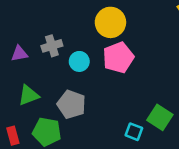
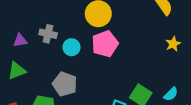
gray cross: (52, 46) -> (48, 34), turned 30
green triangle: (28, 95) -> (17, 71), moved

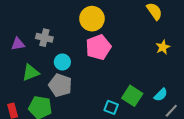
cyan circle: (71, 47) -> (62, 62), moved
green triangle: (17, 71) -> (31, 73), moved

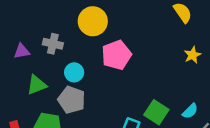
yellow circle: (92, 19) -> (93, 21), moved

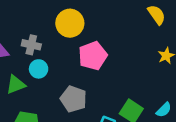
cyan circle: (74, 72) -> (39, 69), moved
gray pentagon: (72, 100) -> (73, 99), moved

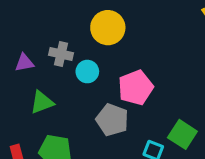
pink pentagon: (93, 56) -> (136, 88), moved
cyan circle: (39, 69) -> (87, 72), moved

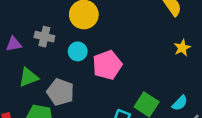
cyan circle: (87, 72) -> (78, 51), moved
gray pentagon: (112, 120) -> (60, 92), moved

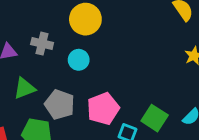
pink pentagon: (107, 65) -> (103, 109), moved

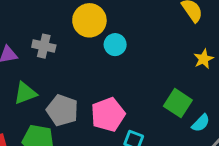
cyan circle: (79, 60) -> (115, 45), moved
green square: (155, 118) -> (178, 103), moved

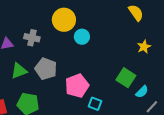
gray pentagon: (62, 110) -> (46, 69), moved

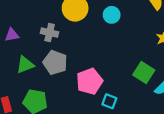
cyan circle: (82, 37) -> (112, 15), moved
gray cross: (32, 38) -> (50, 33), moved

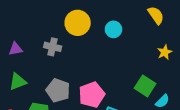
gray pentagon: (55, 63) -> (58, 90), moved
green triangle: (25, 65) -> (18, 82), moved

